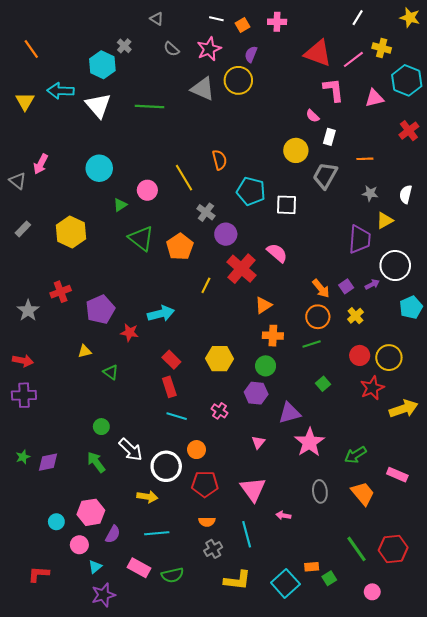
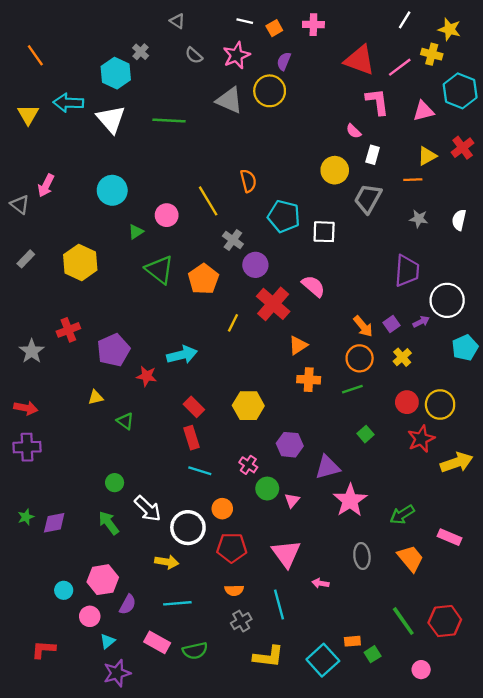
yellow star: (410, 18) -> (450, 29), moved
yellow triangle: (385, 221) -> (427, 156), moved
green circle: (266, 366) -> (267, 489), moved

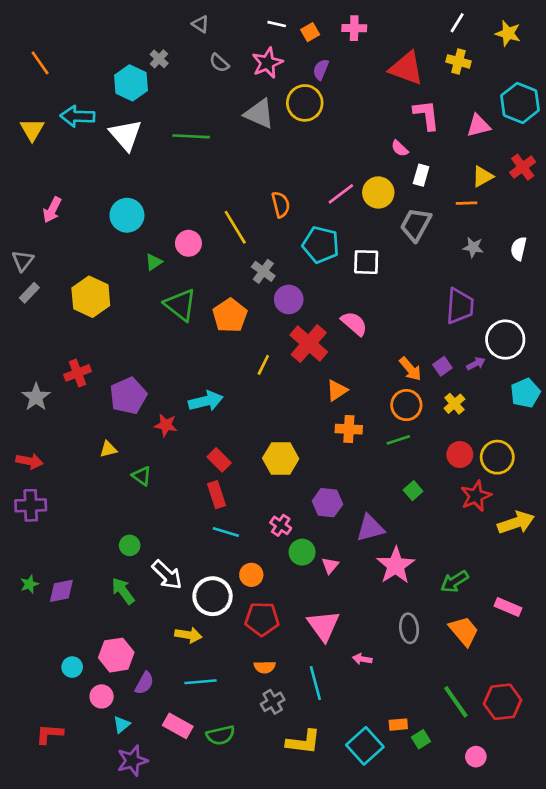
yellow cross: (432, 54) -> (458, 61), moved
pink line: (400, 67) -> (341, 194), moved
gray triangle: (20, 204) -> (23, 261), moved, turned 30

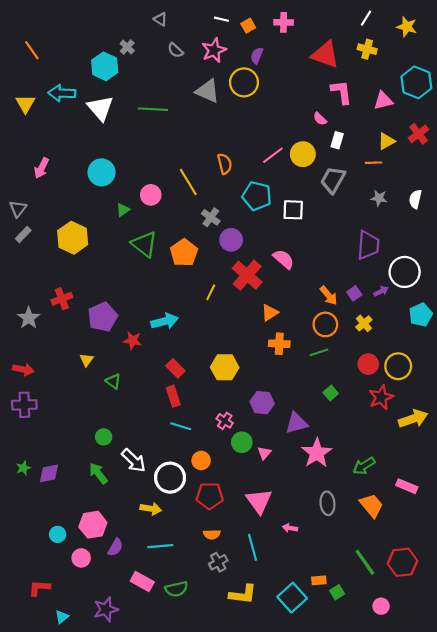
yellow triangle: (108, 449) -> (86, 360), turned -40
cyan triangle: (122, 725) -> (62, 617), moved

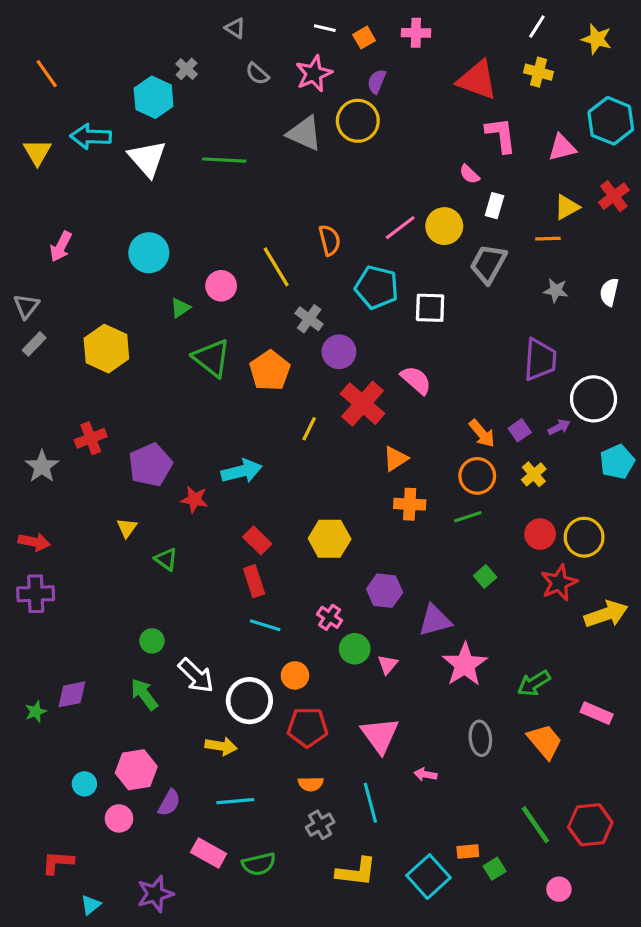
green star: (23, 468) -> (36, 712), moved

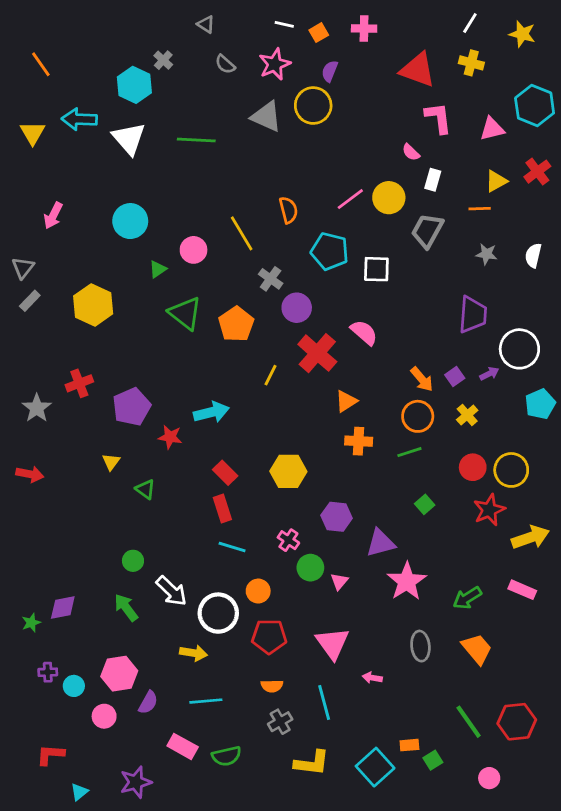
purple cross: (36, 594) -> (48, 672), moved, size x0.6
pink rectangle: (597, 713) -> (522, 590), moved

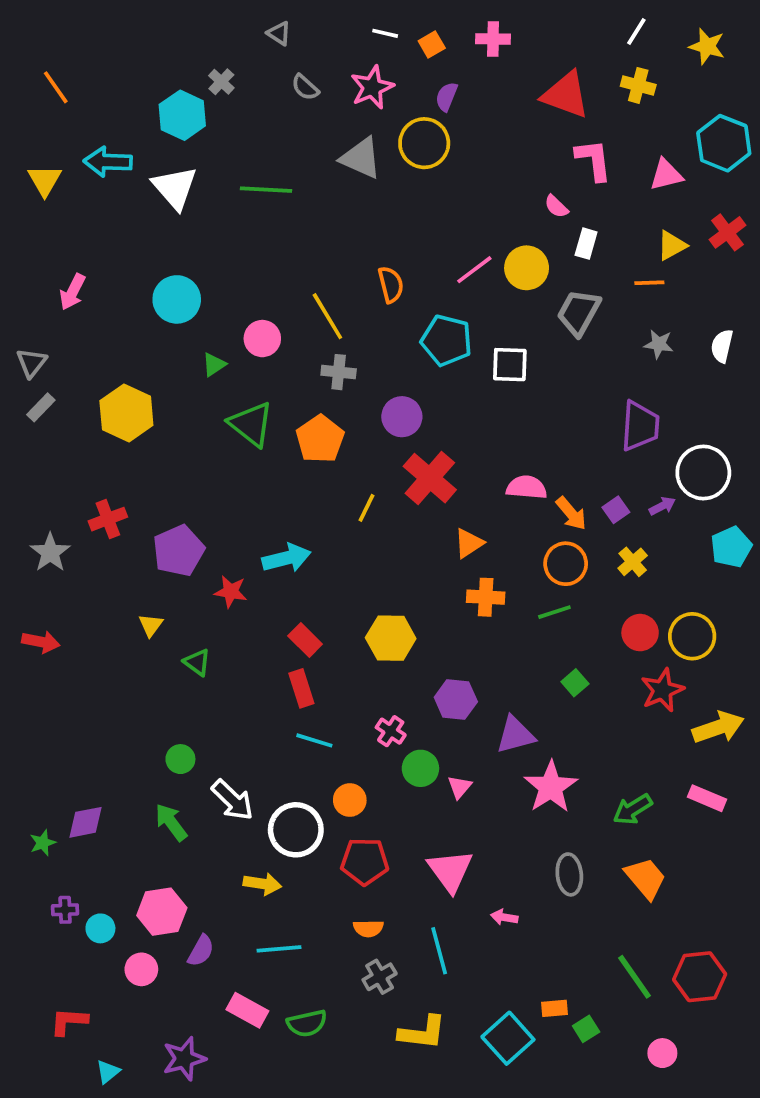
gray cross: (271, 279) -> (339, 372), moved, turned -30
pink semicircle: (364, 332) -> (527, 487), moved, turned -36

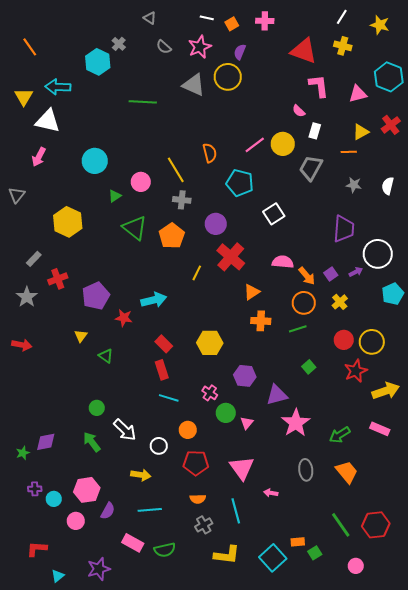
white triangle: (175, 188) -> (48, 121), moved, turned -36
white square: (510, 365) -> (274, 214), moved, turned -35
gray rectangle: (41, 407) -> (34, 259), moved
white circle: (296, 830) -> (159, 446), size x0.6

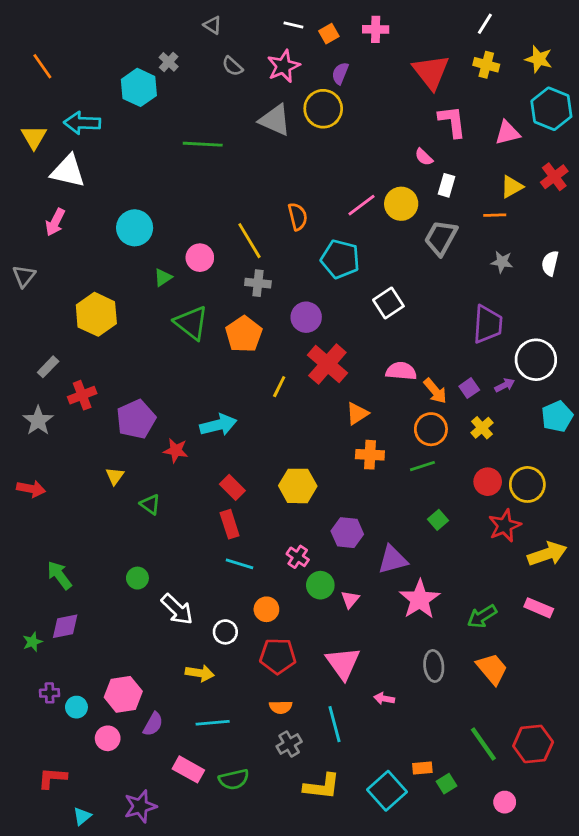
yellow star: (380, 25) -> (539, 59), moved
red triangle: (304, 51) -> (431, 72), turned 32
green arrow: (92, 442) -> (59, 575), moved

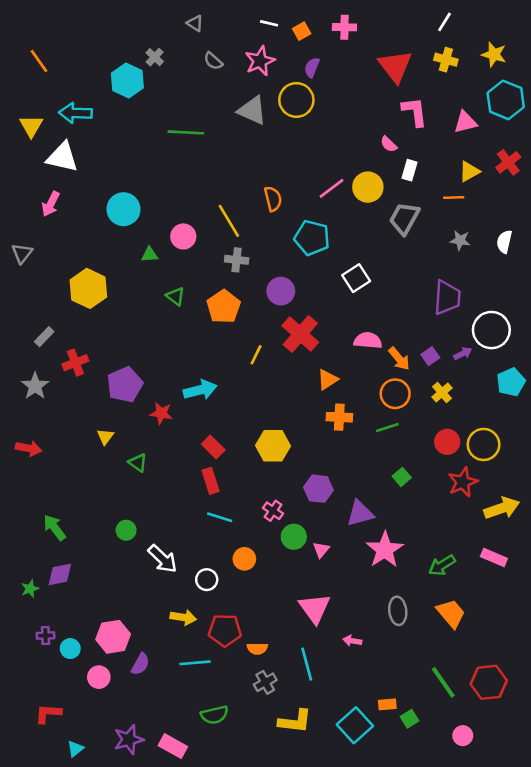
green triangle: (163, 277) -> (149, 255), turned 30
green triangle: (191, 323) -> (175, 296), size x0.6
red pentagon: (278, 656) -> (225, 630), moved
pink rectangle: (188, 769) -> (173, 746), moved

